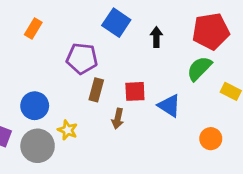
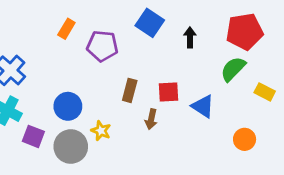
purple pentagon: (82, 58) -> (102, 46), moved

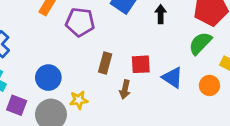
yellow star: (101, 131) -> (79, 100), turned -30
orange circle: (245, 139) -> (209, 85), moved

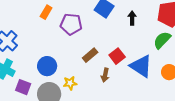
brown rectangle: (105, 63) -> (90, 55), turned 35
red square: (141, 64) -> (117, 56), turned -35
blue triangle: (172, 78) -> (141, 66), size x1.4

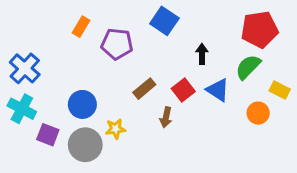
black arrow: (132, 18) -> (202, 54), moved
blue triangle: (141, 66) -> (218, 90), moved, size x0.7

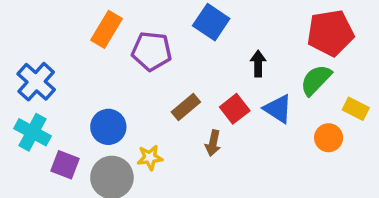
orange rectangle: (81, 27) -> (107, 29), size x1.4

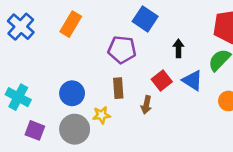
purple pentagon: (152, 51) -> (122, 50), moved
blue cross: (36, 82) -> (21, 27), moved
brown rectangle: (186, 107) -> (118, 88), moved, turned -54
purple square: (65, 165) -> (35, 130), moved

